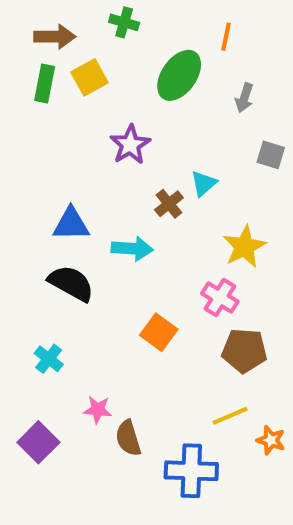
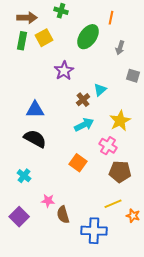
cyan arrow: (132, 249) -> (84, 125), moved, turned -30

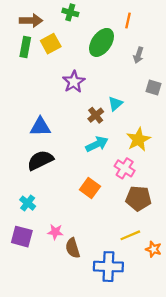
black semicircle: (35, 139) -> (40, 160), turned -55
purple square: (19, 217) -> (22, 237), moved, turned -30

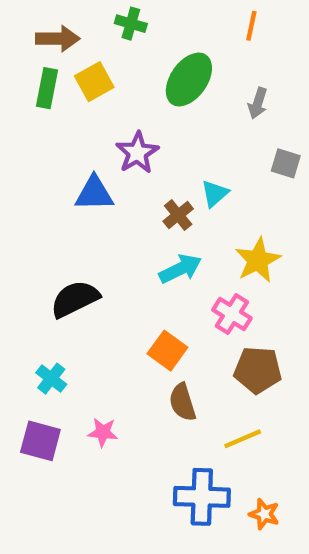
orange line: (128, 21) -> (251, 26), moved
blue triangle: (40, 127) -> (94, 194), moved
brown semicircle: (73, 248) -> (182, 402), moved
orange star: (153, 249) -> (264, 514), moved

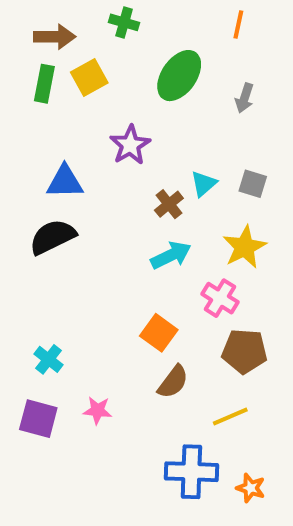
gray square: (286, 163) -> (253, 184), moved
blue triangle: (94, 194) -> (65, 182), moved
black semicircle: (75, 299) -> (53, 237), moved
brown semicircle: (182, 402) -> (173, 382), turned -126

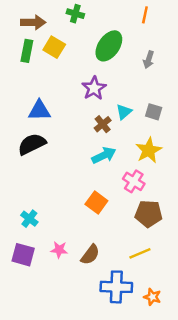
yellow square: (89, 78) -> (54, 47), turned -30
purple star: (130, 145) -> (94, 88), moved
brown semicircle: (173, 382) -> (90, 255), moved

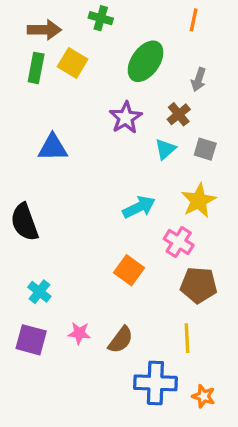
brown cross: (103, 124) -> (179, 114), moved
black semicircle: (32, 144) -> (24, 222), moved, turned -84
yellow line: (140, 253) -> (187, 338), turned -70

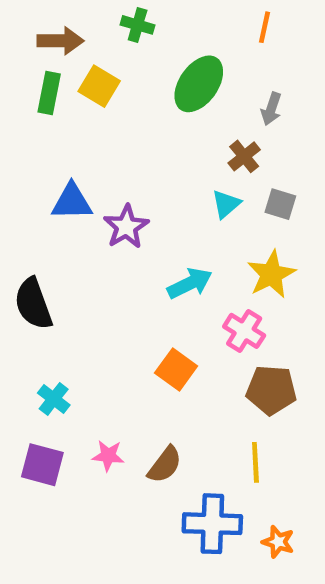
purple star: (126, 118) -> (126, 227), moved

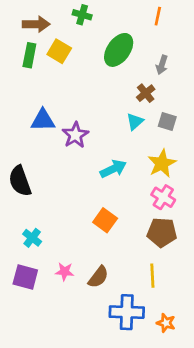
pink cross: (244, 331) -> (163, 197), moved

